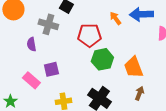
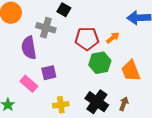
orange arrow: (115, 18) -> (113, 38), moved, turned 88
purple semicircle: (31, 44) -> (29, 48), size x1.6
brown arrow: (139, 93) -> (124, 104), moved

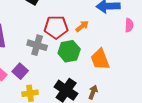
gray cross: (46, 28) -> (37, 45), moved
purple square: (49, 73) -> (20, 71), moved, turned -35

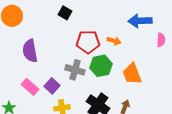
orange arrow: (82, 26) -> (114, 41), turned 56
gray cross: (37, 45) -> (75, 70), moved

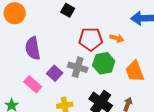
purple square: (52, 86) -> (55, 73), moved

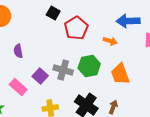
orange arrow: (117, 38) -> (110, 41), moved
red pentagon: (91, 39) -> (76, 28), moved, turned -30
purple semicircle: (33, 48) -> (18, 51), size x0.6

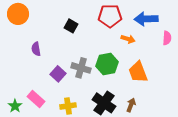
black square: (53, 13) -> (71, 26), moved
red pentagon: (76, 28) -> (110, 16), moved, turned 30
pink rectangle: (18, 87) -> (36, 99), moved

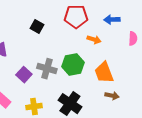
blue arrow: (146, 19) -> (112, 20), size x0.7
brown arrow: (131, 105) -> (112, 96), moved, turned 80

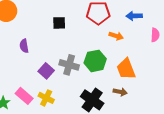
black square: (37, 27) -> (59, 23), turned -32
brown arrow: (112, 96) -> (120, 92), moved
yellow cross: (34, 107) -> (46, 98), moved, turned 35

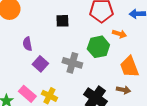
green hexagon: (95, 61) -> (98, 47), moved
purple square: (46, 71) -> (40, 64), moved

